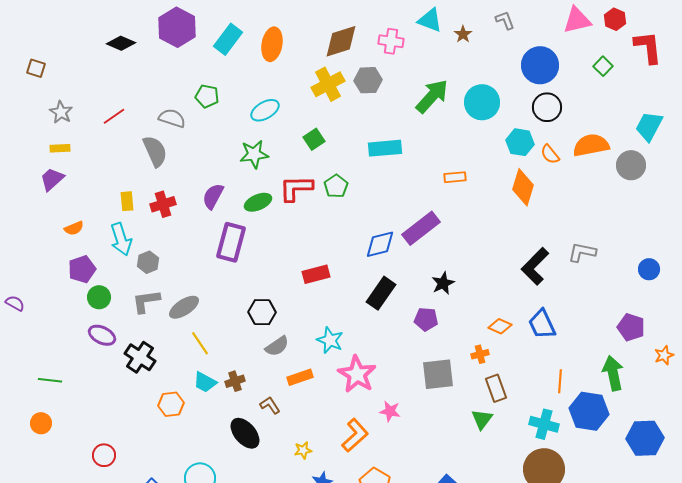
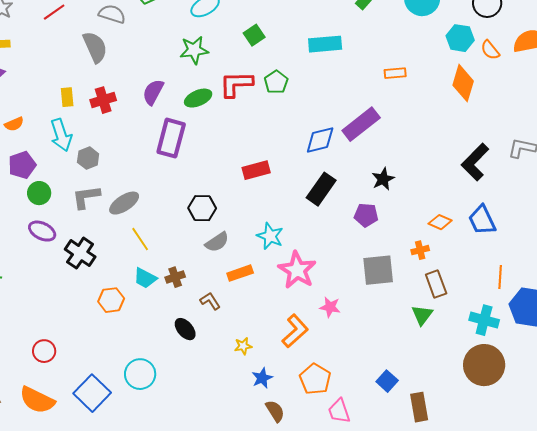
black ellipse: (245, 433) -> (185, 329), size x0.7

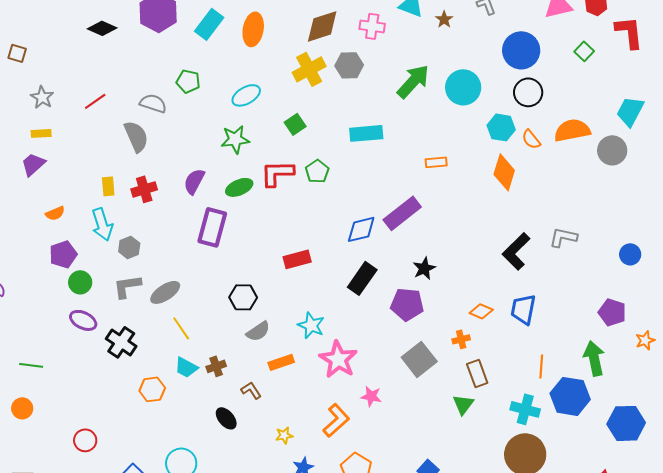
purple pentagon: (366, 215) -> (407, 304), size x1.4
blue trapezoid: (482, 220) -> (523, 309), turned 36
gray square: (378, 270) -> (419, 359), turned -32

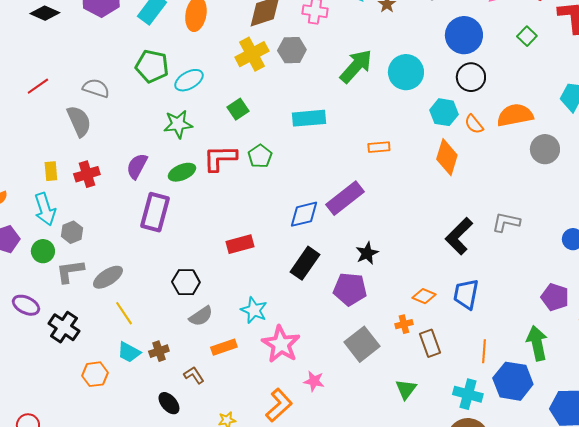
green pentagon: (188, 81) -> (152, 66), moved, size x1.4
gray circle: (612, 150) -> (545, 149), moved
green circle: (80, 282) -> (43, 251), moved
brown rectangle: (477, 373) -> (430, 343), moved

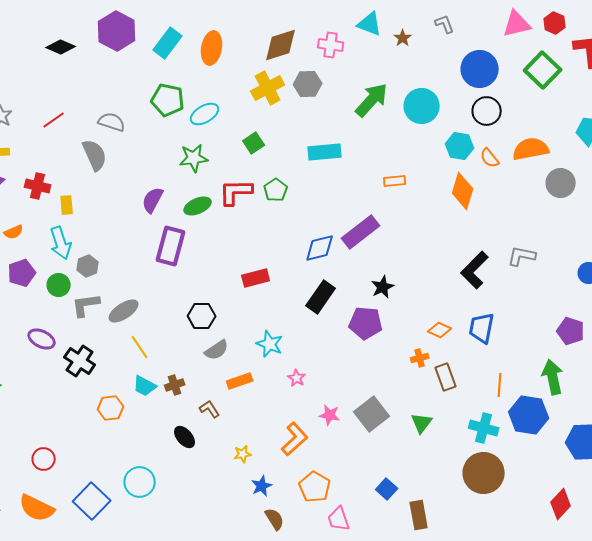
green square: (527, 36) -> (543, 70), size x1.8
red cross: (87, 174) -> (38, 186), moved, turned 30
pink star: (281, 344) -> (297, 378), size x0.5
gray square: (362, 344) -> (372, 414), moved

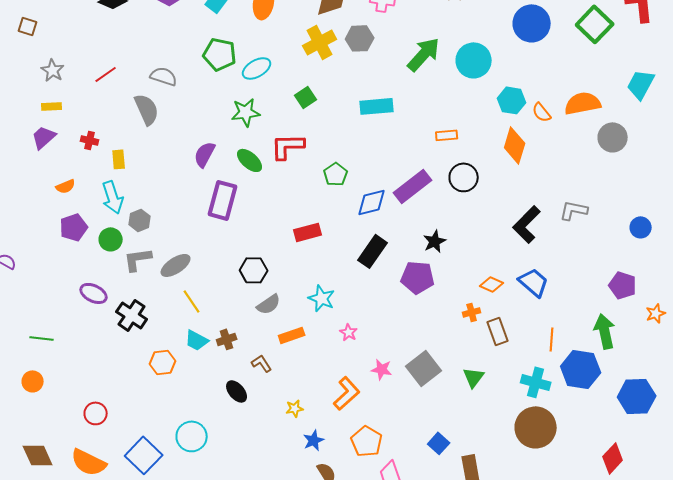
black circle: (487, 111) -> (464, 177), moved
red cross: (38, 186) -> (90, 140), size x0.7
green pentagon: (276, 190) -> (336, 174), moved
green ellipse: (198, 206) -> (250, 160), turned 64
blue trapezoid: (482, 328) -> (534, 282), turned 120

